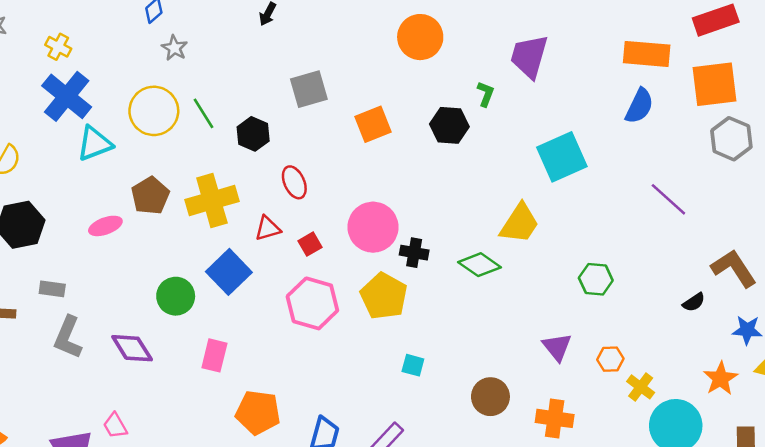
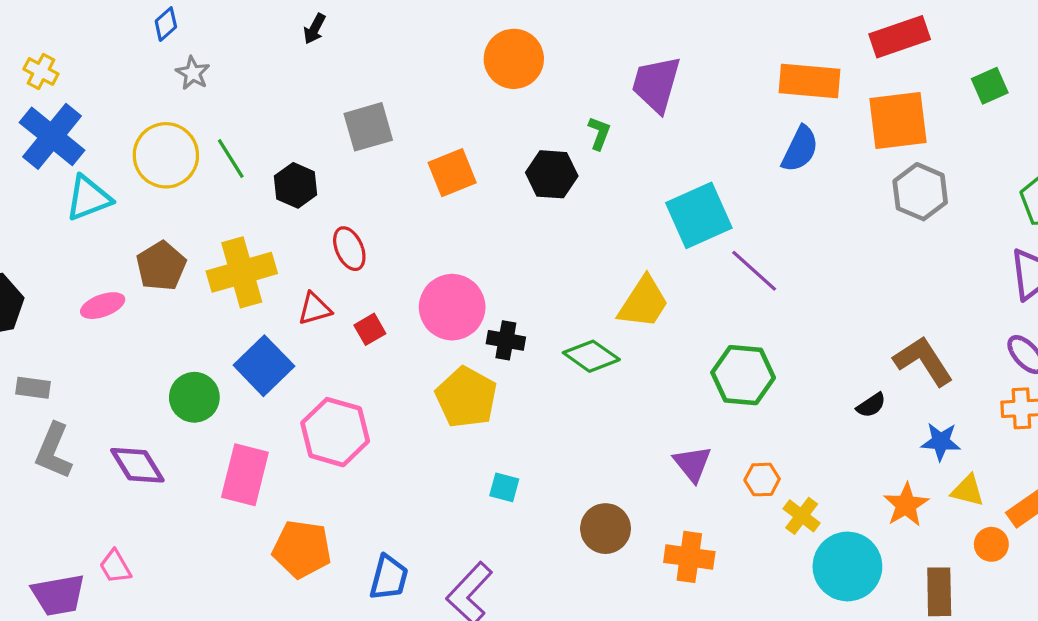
purple line: (668, 199) -> (754, 271), moved
green hexagon: (596, 279) -> (743, 375), size x1.4
pink hexagon: (312, 303) -> (335, 432), moved
pink rectangle: (214, 355) -> (245, 475), size x1.4

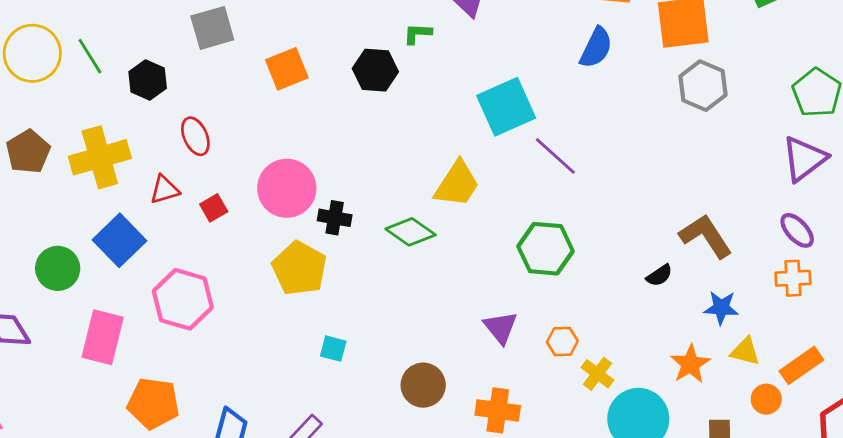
green L-shape: (599, 133) -> (418, 34), turned -108

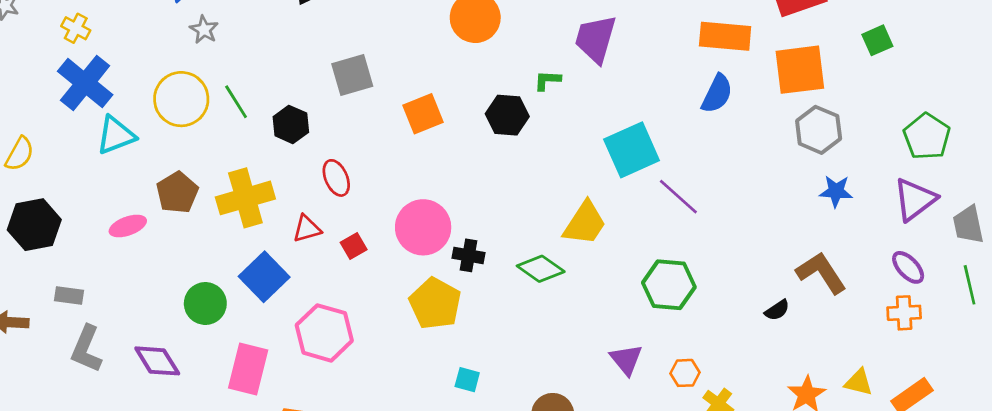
blue star: (721, 308) -> (836, 191), moved

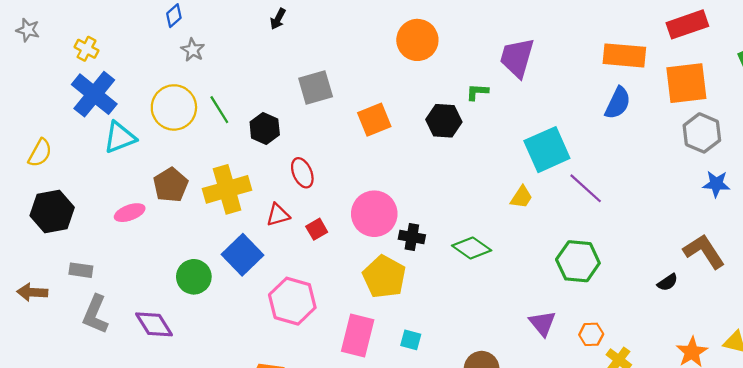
yellow trapezoid: (585, 223) -> (521, 197), moved, size x0.6
pink rectangle: (248, 369) -> (358, 335), moved

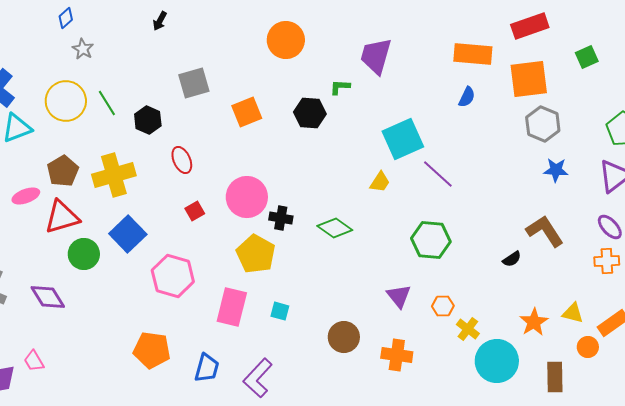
blue semicircle: (618, 103) -> (467, 97), size x0.7
red triangle: (278, 215) -> (62, 217), moved, size x1.6

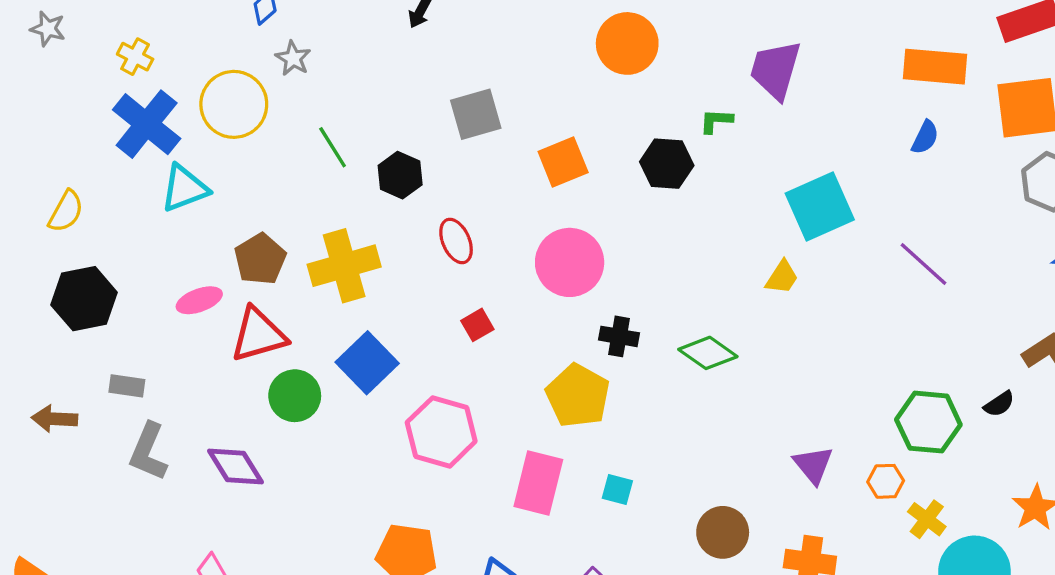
yellow circle: (66, 101) -> (234, 104), moved
purple line: (438, 174) -> (923, 264), moved
pink circle: (247, 197) -> (570, 262), moved
green hexagon: (431, 240) -> (928, 422), moved

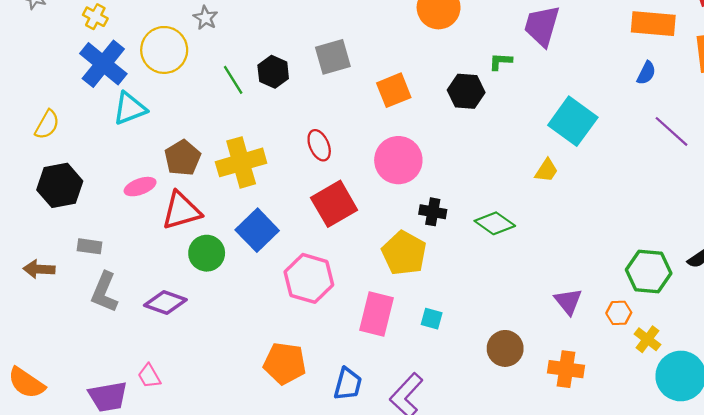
black hexagon: (400, 175) -> (273, 72), moved
cyan square: (820, 206) -> (573, 121), turned -30
purple line: (923, 264) -> (672, 131), moved
red square: (477, 325) -> (334, 204), size x2.0
purple diamond: (235, 467) -> (165, 303), turned -39

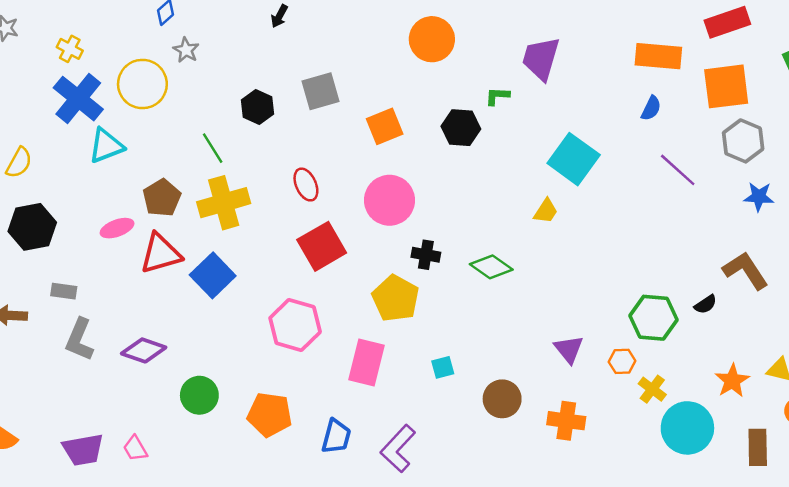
green line: (233, 80) -> (213, 148), moved
blue square: (257, 230) -> (213, 275), moved
green circle: (207, 253) -> (199, 395), moved
cyan square: (432, 319) -> (443, 367), moved, turned -30
pink trapezoid: (149, 376) -> (135, 449), moved

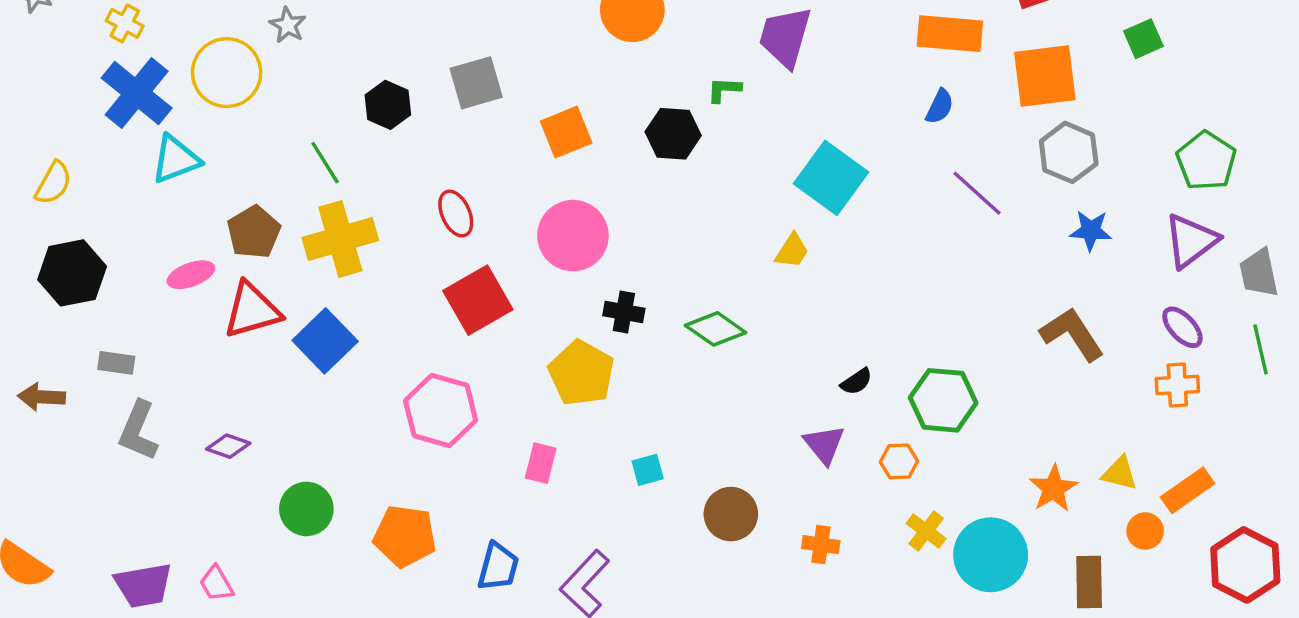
black semicircle: (706, 304) -> (856, 382), moved
purple diamond: (144, 350) -> (228, 446), size x0.7
pink rectangle: (366, 363) -> (541, 463), size x0.6
yellow cross: (652, 389) -> (926, 531), moved
orange cross: (566, 421) -> (821, 545), size x0.7

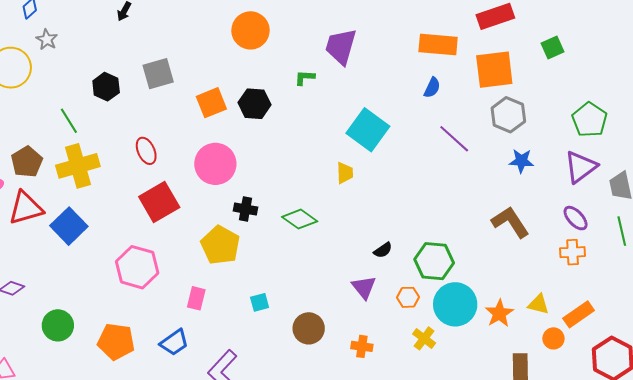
black hexagon: (673, 134) -> (255, 104), moved
yellow trapezoid: (792, 251) -> (345, 173), turned -35
cyan circle: (991, 555) -> (455, 304), moved
blue trapezoid: (498, 567) -> (174, 342), moved, turned 40

